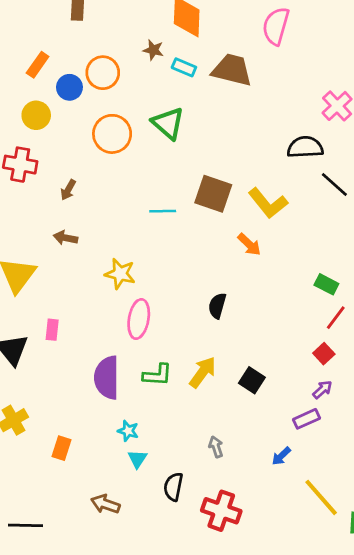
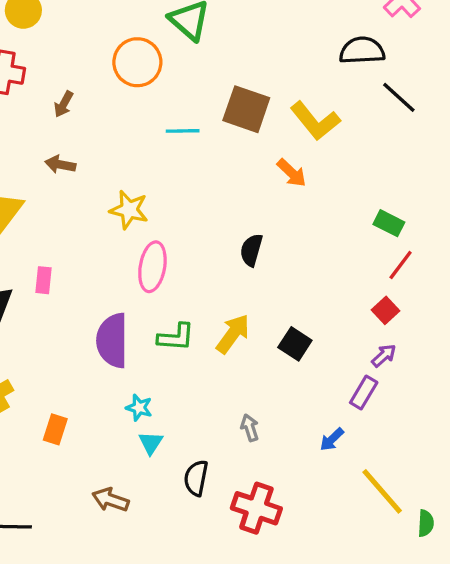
orange circle: (112, 134) -> (137, 62), moved
purple rectangle: (306, 419) -> (364, 392), turned -35

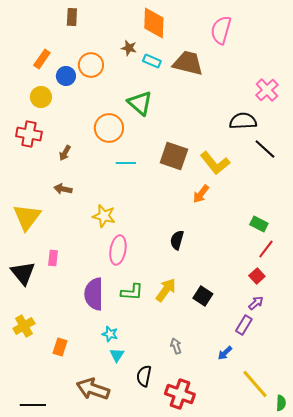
cyan line: (183, 131) -> (126, 163), moved
orange arrow: (292, 173) -> (201, 194), turned 84
brown arrow: (111, 500) -> (93, 389), size x1.5

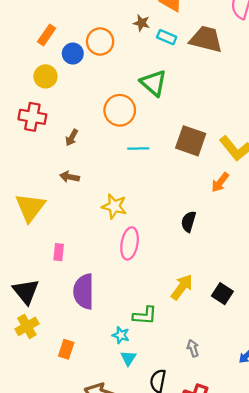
black semicircle: (177, 240) -> (188, 222), moved
black triangle: (23, 273) -> (26, 291), moved
green L-shape: (132, 292) -> (145, 315), moved
purple semicircle: (94, 294) -> (84, 291), moved

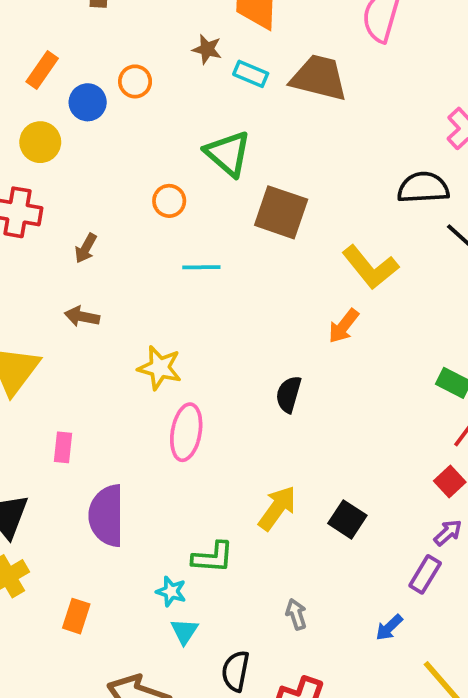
orange circle: (100, 42) -> (135, 81), size x0.7
orange circle: (120, 110) -> (169, 201), size x0.6
brown square: (191, 141) -> (281, 212), moved

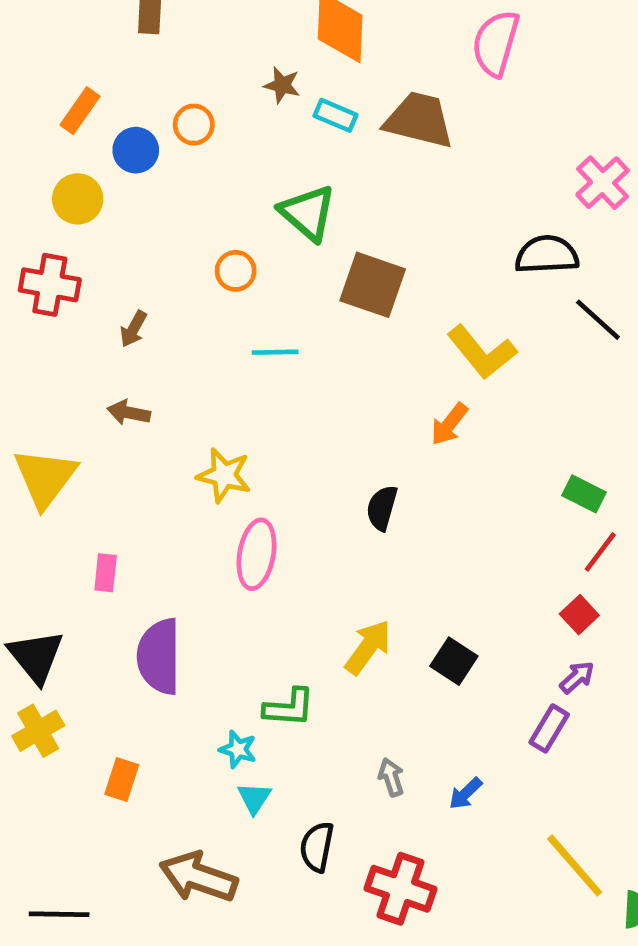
blue arrow: (389, 627) -> (466, 793), moved

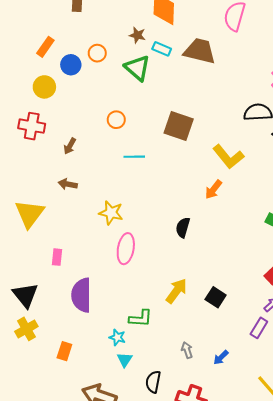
green triangle: (308, 213) -> (137, 68), moved

